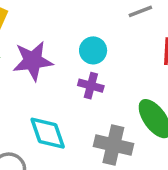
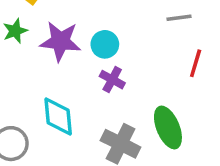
cyan circle: (93, 50) -> (105, 44), moved

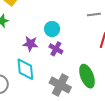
purple star: (60, 41) -> (30, 44), moved, size x0.7

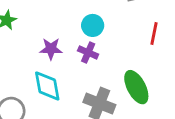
cyan circle: (52, 29) -> (93, 25), moved

